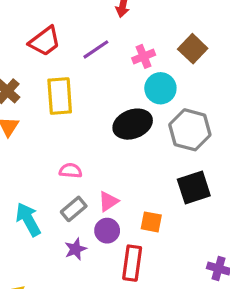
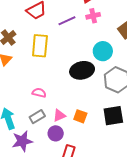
pink cross: (144, 56) -> (93, 16), moved
orange square: (151, 222) -> (80, 116), moved
purple star: (75, 249) -> (22, 141), moved, size x1.5

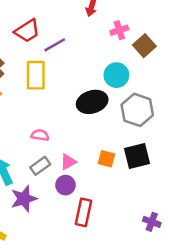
pink cross: (93, 16) -> (119, 30), moved
purple line: (67, 21) -> (55, 45), moved
orange square: (80, 116) -> (106, 159), moved

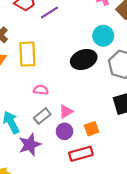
yellow rectangle: (36, 75) -> (27, 54), moved
orange square: (106, 159) -> (92, 129), moved, turned -32
red rectangle: (83, 212) -> (81, 154), turned 65

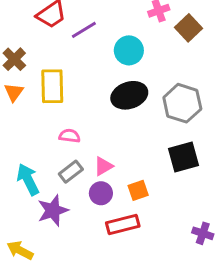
cyan circle: (103, 36) -> (129, 50), moved

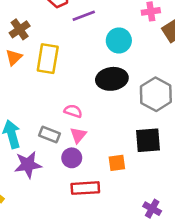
pink semicircle: (70, 136) -> (73, 111), moved
pink triangle: (103, 166) -> (78, 135), turned -30
gray rectangle: (71, 172) -> (50, 134), turned 48
orange square: (138, 190) -> (117, 163), moved

